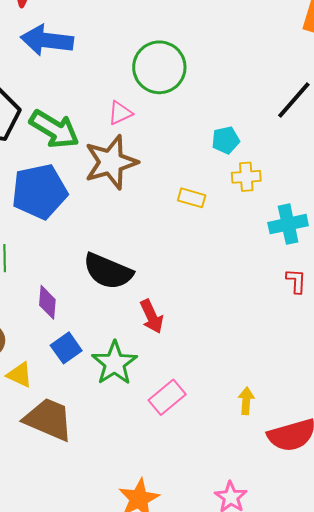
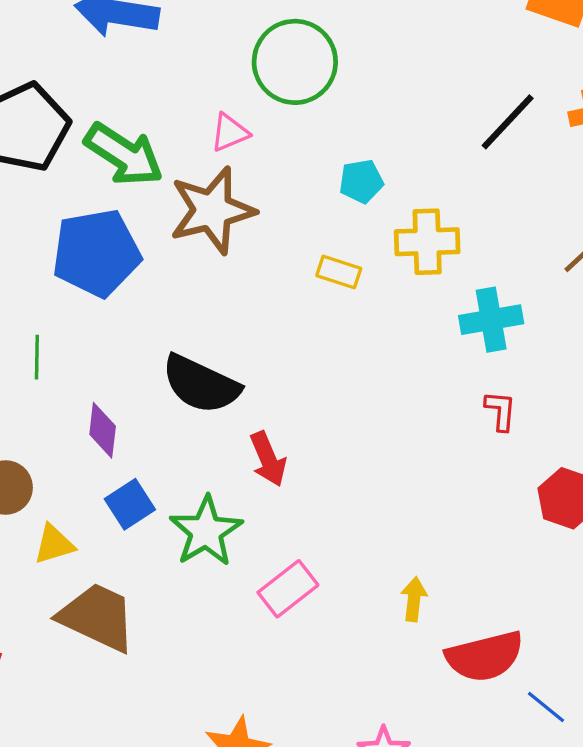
cyan pentagon: (226, 140) -> (361, 181), moved
yellow cross: (246, 177) -> (427, 242), size x1.4
yellow triangle: (20, 375) -> (54, 544), turned -44

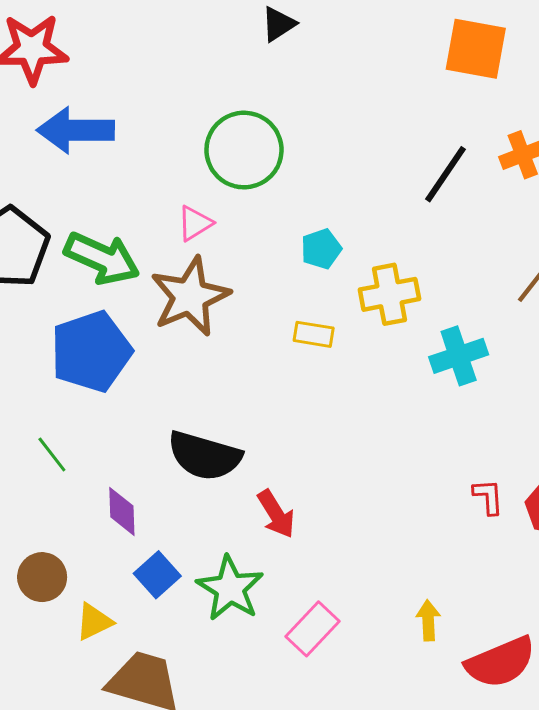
green line: (37, 357) -> (52, 454), turned -30
red L-shape: (501, 411) -> (488, 497), moved

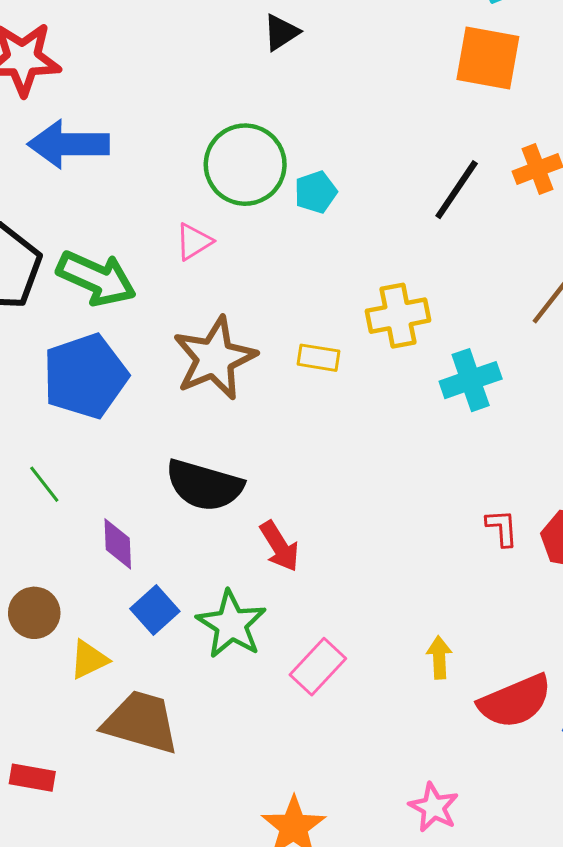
cyan pentagon: (321, 249) -> (316, 192), moved
brown star: (190, 296) -> (215, 358), moved

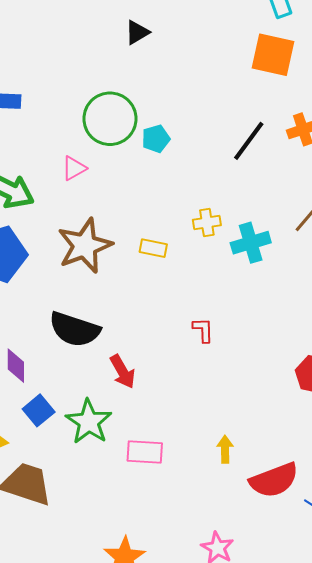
yellow cross: (398, 316) -> (207, 222), size x0.7
cyan cross: (471, 380) -> (251, 243), moved
red L-shape: (502, 528) -> (203, 330), moved
pink rectangle: (318, 667) -> (145, 452), turned 48

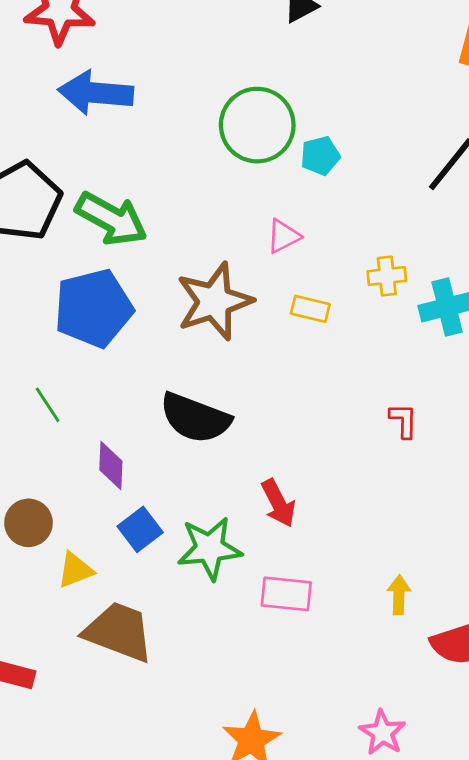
pink triangle: (74, 168) -> (283, 236), moved
red L-shape: (203, 330) -> (403, 421), moved
red arrow: (123, 372) -> (278, 503), moved
green star: (89, 422) -> (210, 548), turned 30

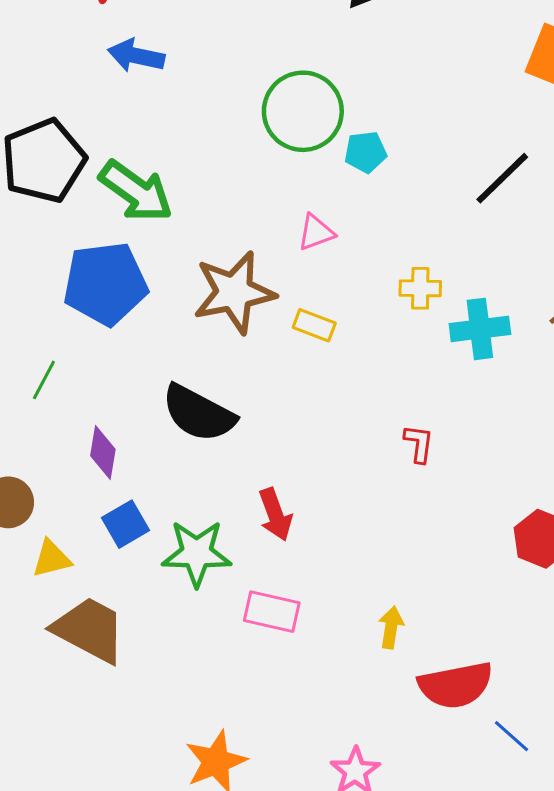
blue arrow: (96, 93) -> (136, 56), size x0.7
yellow rectangle: (310, 309) -> (314, 325), moved
green line: (48, 405) -> (44, 380), turned 54

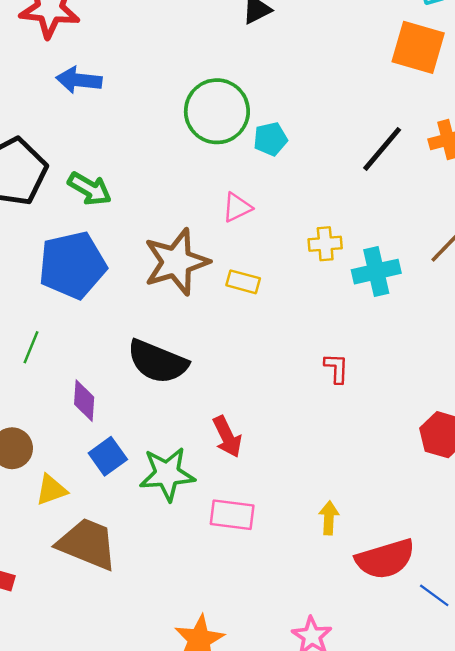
green arrow: (136, 191) -> (90, 189), size x0.7

